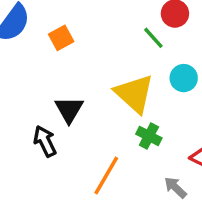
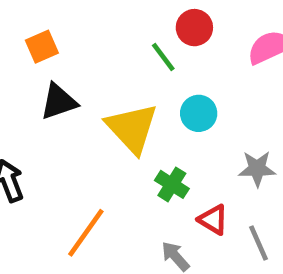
black triangle: (69, 110) -> (59, 102), moved, turned 36
green cross: (149, 136) -> (172, 184), moved

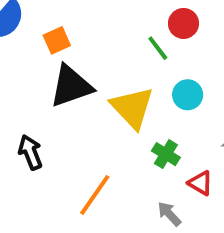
black triangle: (59, 102) -> (71, 86), size x1.4

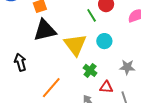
red triangle: (200, 183) -> (106, 87), turned -32

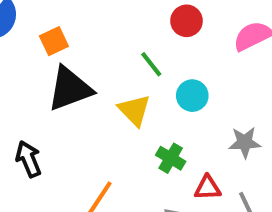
green line: (92, 15) -> (151, 64), moved
yellow triangle: (75, 45) -> (134, 110), size x0.7

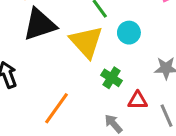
yellow triangle: (134, 110) -> (86, 42), size x1.4

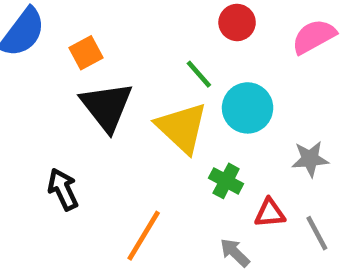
black triangle: (40, 24) -> (107, 106), turned -45
cyan circle: (129, 33) -> (248, 108), size x1.4

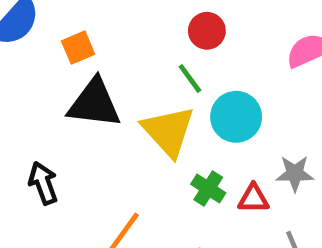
red circle: (237, 22) -> (207, 31), moved
black triangle: (107, 106) -> (94, 103), turned -50
red triangle: (270, 213) -> (253, 199), moved

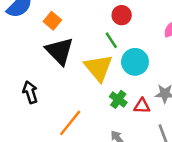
orange square: (78, 48) -> (52, 21), turned -30
black triangle: (94, 103) -> (60, 51), turned 36

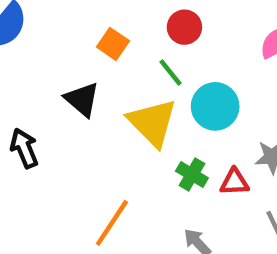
orange square: (52, 21) -> (113, 44), moved
black triangle: (60, 51) -> (82, 99), size x0.7
black arrow: (30, 92) -> (24, 148), moved

